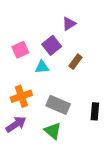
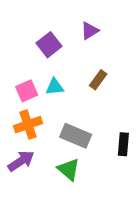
purple square: (52, 45) -> (49, 45), moved
pink square: (20, 50) -> (27, 91), moved

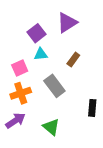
purple triangle: (90, 31) -> (67, 23), size x1.5
cyan triangle: (55, 87) -> (41, 54), moved
gray rectangle: (76, 136) -> (54, 86), moved, turned 30

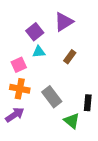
gray rectangle: (54, 86) -> (52, 97), moved
orange cross: (21, 93) -> (20, 89), turned 30
green triangle: (51, 127) -> (72, 121), moved

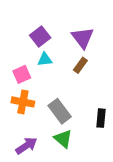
purple triangle: (64, 22) -> (83, 38), moved, turned -35
purple arrow: (15, 115) -> (26, 146), moved
green triangle: (72, 121) -> (63, 139), moved

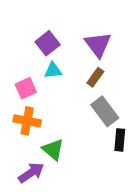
gray rectangle: (60, 111) -> (105, 111), moved
green triangle: (63, 139) -> (53, 150), moved

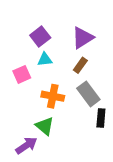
purple triangle: (98, 45) -> (83, 38), turned 35
orange cross: (27, 121) -> (53, 96), moved

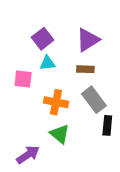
brown rectangle: (80, 65) -> (85, 69), turned 56
pink square: (22, 74) -> (23, 79), turned 30
green triangle: (45, 126) -> (60, 134), moved

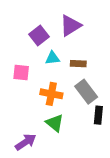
purple triangle: (88, 40) -> (70, 26), moved
cyan triangle: (47, 63) -> (52, 58), moved

